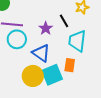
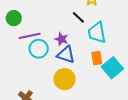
purple star: (46, 28) -> (61, 39), moved
cyan square: (52, 75) -> (112, 68), moved

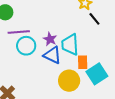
black line: (78, 17) -> (94, 19), moved
cyan trapezoid: (97, 33) -> (70, 45), moved
yellow circle: (65, 79) -> (69, 81), moved

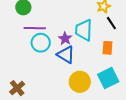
cyan trapezoid: (70, 45) -> (84, 30), moved
orange rectangle: (83, 62) -> (107, 48), moved

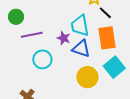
cyan circle: (41, 43) -> (42, 59), moved
orange rectangle: (107, 48) -> (107, 38), size x1.6
blue triangle: (66, 55) -> (81, 49), moved

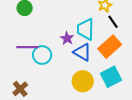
purple line: (32, 35) -> (27, 47), moved
orange rectangle: (107, 38) -> (110, 47), turned 45

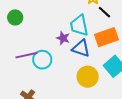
orange rectangle: (110, 47) -> (106, 37), turned 35

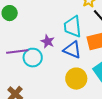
purple star: (63, 38) -> (48, 41), moved

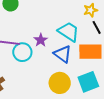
cyan trapezoid: (73, 27) -> (69, 32), turned 115

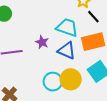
cyan circle: (22, 52) -> (53, 82), moved

